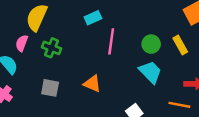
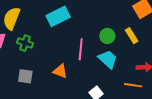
cyan rectangle: (93, 18) -> (58, 16), size x1.6
pink line: (111, 41) -> (81, 49), moved

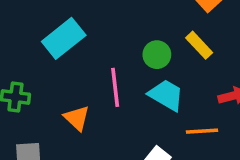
orange triangle: (60, 71) -> (77, 118), moved, turned 35
orange line: (133, 85) -> (202, 131), moved

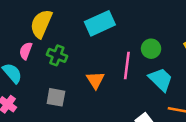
green circle: (157, 55) -> (151, 49), moved

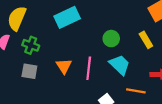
pink line: (127, 66) -> (89, 68), moved
gray square: (56, 97) -> (29, 71), moved

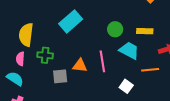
yellow rectangle: (146, 40) -> (145, 31), moved, turned -42
orange triangle: (64, 66) -> (80, 66), turned -35
gray square: (29, 71) -> (60, 76), moved

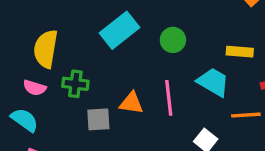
green circle: (115, 29) -> (173, 40), moved
pink semicircle: (20, 59) -> (35, 88), turned -80

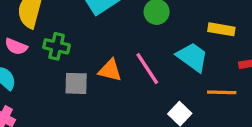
pink line: (169, 98) -> (147, 69), turned -32

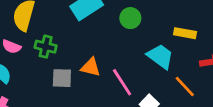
pink line: (147, 69) -> (122, 82), moved
orange line: (222, 92) -> (185, 86), turned 45

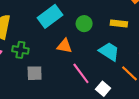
yellow rectangle: (185, 33) -> (119, 23), moved
orange triangle: (91, 67) -> (64, 46), moved

